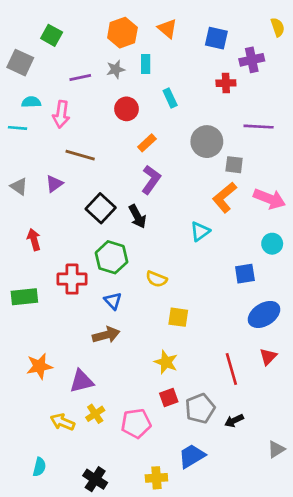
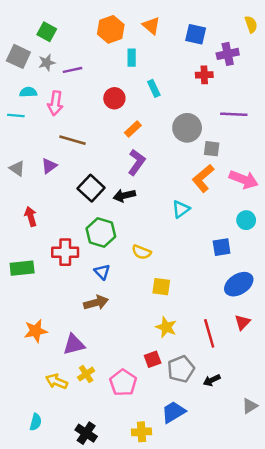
gray star: (116, 69) -> (47, 63), moved
black arrow: (137, 216) -> (124, 196), turned 105
yellow star: (166, 362) -> (166, 327), moved
pink pentagon: (136, 423) -> (123, 383), turned -30

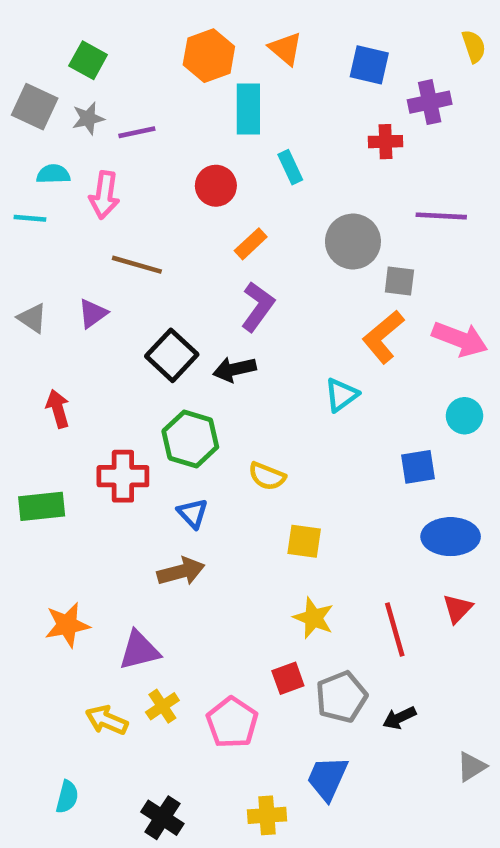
cyan rectangle: (132, 58) -> (248, 109), size x1.5
blue ellipse: (239, 284) -> (451, 537), turned 32
blue trapezoid: (174, 412) -> (327, 778), turned -35

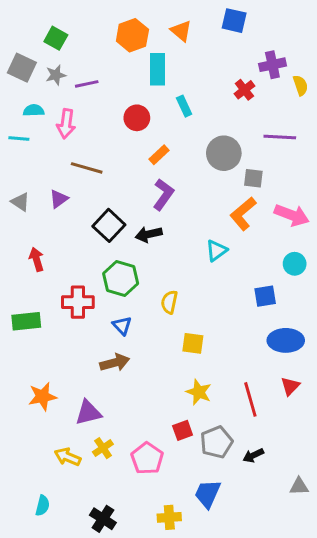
yellow semicircle: (474, 46) -> (300, 85), moved
blue square: (369, 65) -> (234, 21), moved
red cross: (385, 142) -> (244, 90), turned -36
yellow semicircle: (267, 476) -> (169, 302), turned 80
gray triangle: (471, 767) -> (299, 486), turned 30

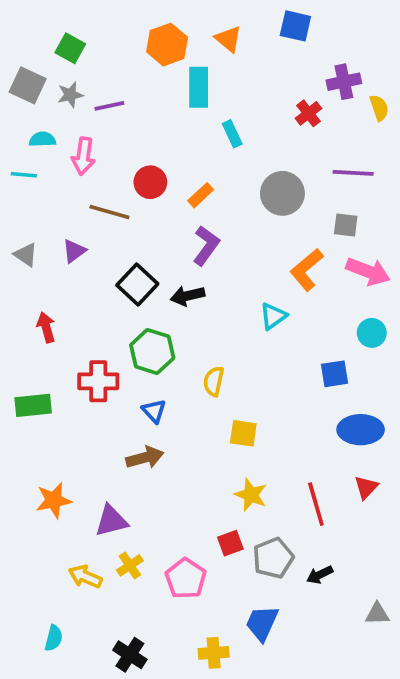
red circle: (137, 118) -> (150, 182), moved
gray square: (253, 178) -> (346, 225), moved

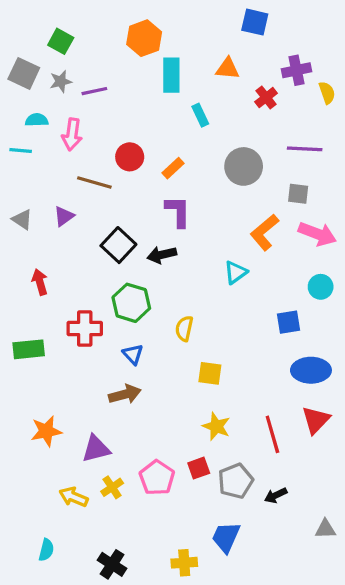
orange triangle: (228, 39) -> (228, 69), moved, turned -35
purple L-shape: (206, 245) -> (178, 211), turned -36
red triangle: (366, 487) -> (316, 420), size x1.4
pink pentagon: (186, 578) -> (157, 478), moved

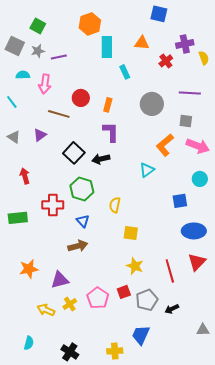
cyan line: (21, 150) -> (12, 102), moved, turned 48
orange rectangle: (173, 168) -> (108, 105), turned -32

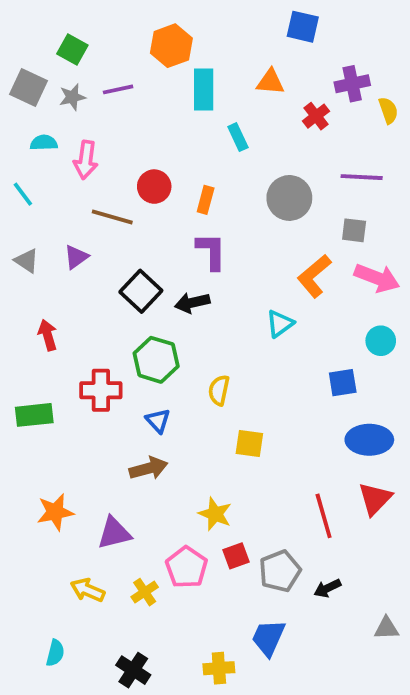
purple line: (59, 57) -> (118, 89), moved
yellow star: (135, 266) -> (215, 514), moved
yellow cross: (70, 304) -> (145, 592), moved

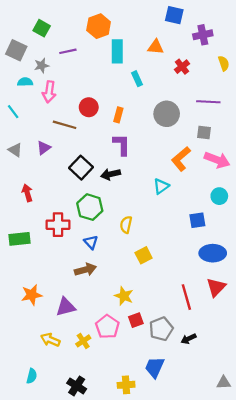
purple cross: (352, 84) -> (203, 35), moved
gray star: (72, 97) -> (42, 66), moved
yellow square: (249, 444) -> (144, 255), turned -35
gray triangle: (386, 628) -> (224, 383), moved

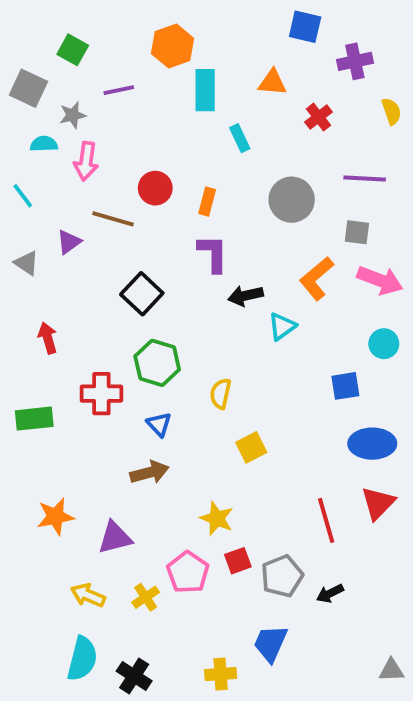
purple triangle: (44, 148) -> (69, 242), moved
black arrow: (111, 174) -> (246, 296), moved
cyan semicircle: (32, 376) -> (82, 659), moved, size x1.6

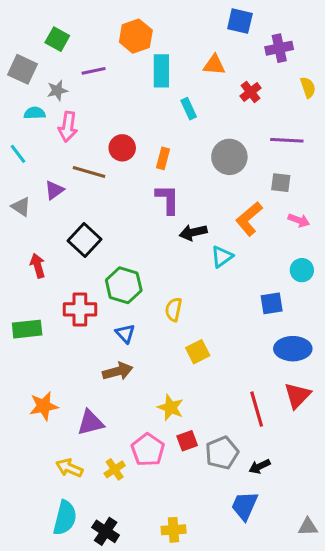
pink arrow: (380, 280) -> (299, 220), size x0.6
black square: (142, 294) -> (84, 240), moved
blue trapezoid: (270, 643) -> (245, 506), moved

